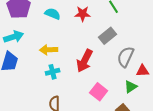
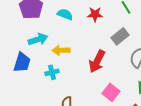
cyan arrow: (14, 37) -> (38, 39), moved
cyan cross: (53, 72) -> (52, 72), moved

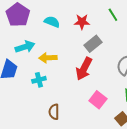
gray rectangle: (120, 36) -> (93, 44), moved

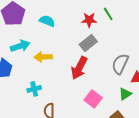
red star: (82, 22) -> (89, 20), moved
cyan cross: (39, 80) -> (34, 89), moved

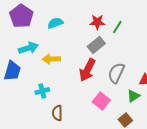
green line: (108, 14) -> (117, 27), moved, turned 64
cyan semicircle: (47, 21) -> (55, 23), turned -42
gray semicircle: (120, 64) -> (116, 73), moved

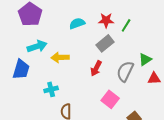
cyan semicircle: (55, 23) -> (77, 23), moved
red arrow: (87, 70) -> (96, 68), size x0.7
green triangle: (133, 96) -> (145, 59), moved

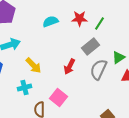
gray rectangle: (105, 43) -> (90, 46), moved
yellow arrow: (60, 57) -> (34, 66), moved, turned -132
pink square: (110, 99) -> (58, 98), moved

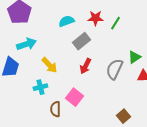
gray rectangle: (90, 46) -> (81, 41), moved

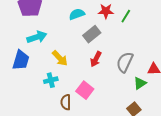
green triangle: (134, 57) -> (140, 83), moved

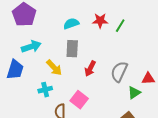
gray rectangle: (92, 34) -> (72, 49), moved, turned -48

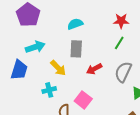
red star: (100, 21) -> (121, 21), moved
green line: (120, 26) -> (119, 43), moved
red arrow: (90, 69) -> (94, 69), turned 35

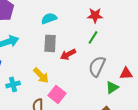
yellow arrow: (58, 68) -> (41, 75), moved
red arrow: (94, 69) -> (68, 54), moved
cyan cross: (49, 90) -> (13, 84), moved

